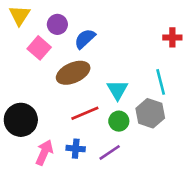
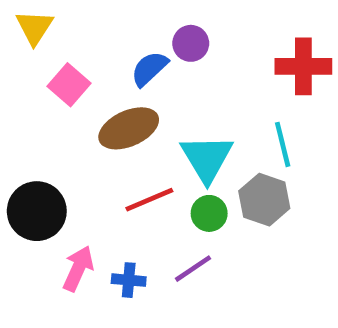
purple circle: (57, 24) -> (191, 43), moved
red cross: (172, 37) -> (303, 66), size x1.6
cyan triangle: (118, 90) -> (207, 158), size x1.4
blue cross: (76, 149) -> (129, 280), moved

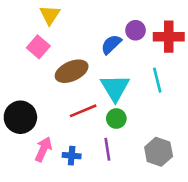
yellow triangle: (34, 27) -> (50, 15), moved
purple circle: (191, 43) -> (136, 30), moved
blue semicircle: (149, 69) -> (111, 44), moved
gray hexagon: (264, 200) -> (159, 152), moved
purple line: (193, 269) -> (107, 149), turned -65

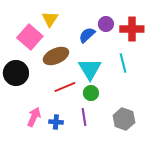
yellow triangle: (50, 15) -> (50, 19), moved
pink square: (38, 47) -> (30, 37), size x1.4
black circle: (20, 117) -> (16, 73), moved

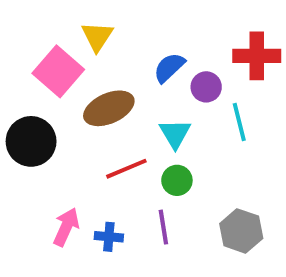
purple circle: (106, 24) -> (206, 87), moved
cyan triangle: (90, 69) -> (175, 134), size x0.7

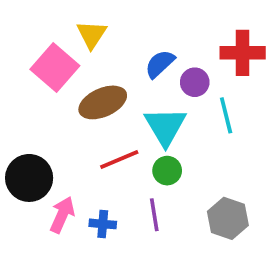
cyan triangle: (175, 134) -> (165, 126), size x1.4
black circle: (31, 141) -> (29, 178), moved

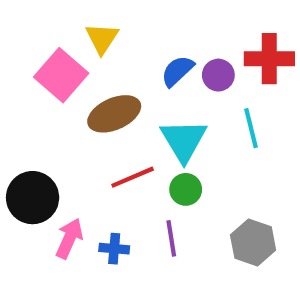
purple circle: (195, 82) -> (218, 75), moved

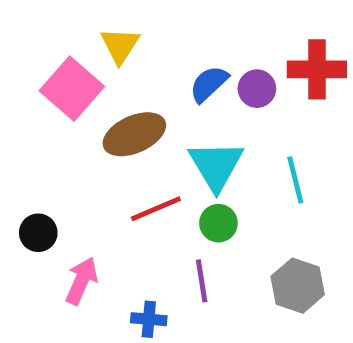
cyan line: (251, 128) -> (295, 180), moved
black circle: (33, 198) -> (38, 233), size x0.6
blue cross: (114, 249) -> (149, 319), moved

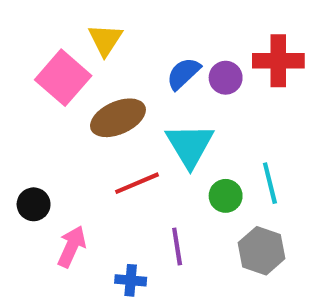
cyan line: (295, 180) -> (270, 183), moved
green circle: (218, 223) -> (226, 196), moved

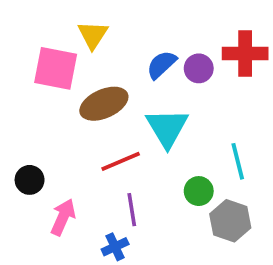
pink square: (63, 78) -> (56, 68), turned -30
green circle: (226, 196) -> (199, 191), moved
purple line: (177, 247) -> (132, 210), moved
blue cross: (131, 280) -> (115, 247), turned -30

